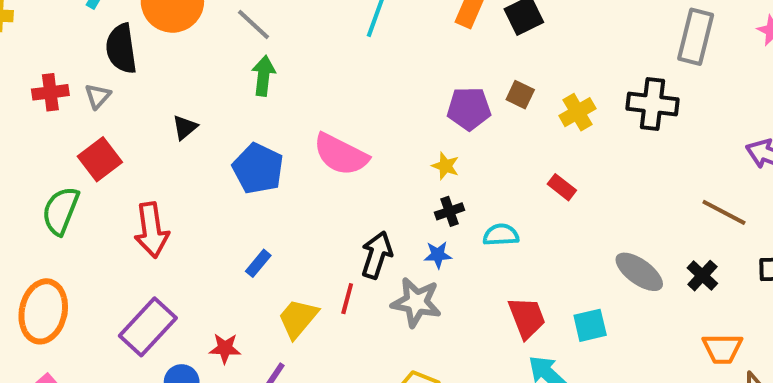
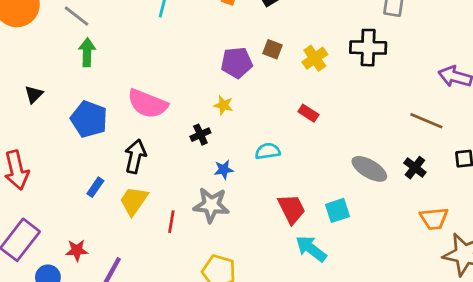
black cross: (450, 211) -> (200, 135), moved
black arrow: (377, 255) -> (135, 156), moved
red line: (347, 299) -> (171, 222), moved
yellow trapezoid: (298, 318) -> (134, 201), moved

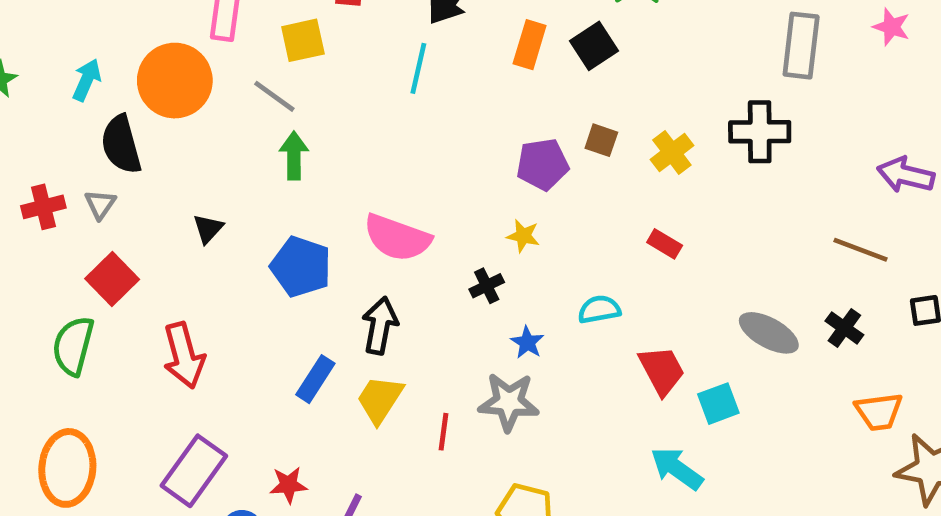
blue star: (224, 170) -> (527, 342), turned -30
blue rectangle: (95, 187) -> (315, 379), size x1.4
red trapezoid: (292, 209) -> (662, 370), moved

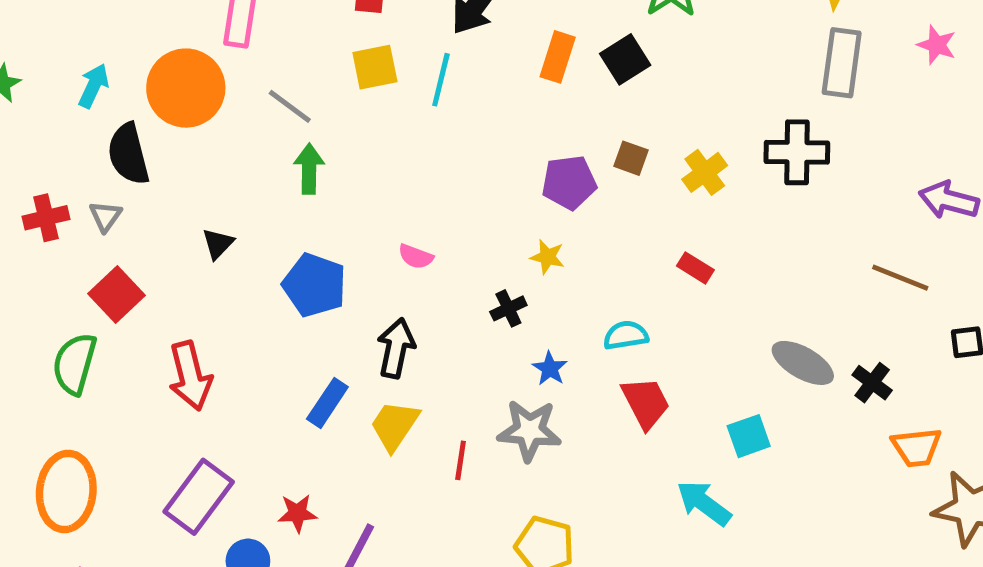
yellow square: (303, 40) -> (375, 67), moved
pink semicircle: (397, 238) -> (416, 257), size x0.5
black cross: (844, 328) -> (872, 383), moved
red trapezoid: (662, 370) -> (646, 403), moved

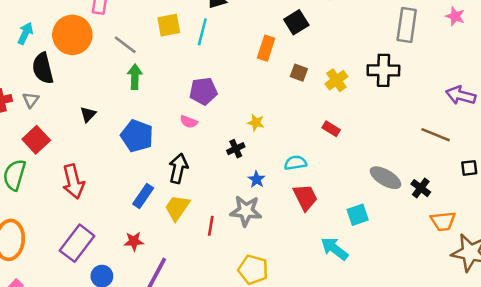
orange rectangle: (558, 57) -> (266, 48), moved
purple pentagon: (569, 182) -> (203, 91), moved
red star: (297, 513) -> (134, 241), moved

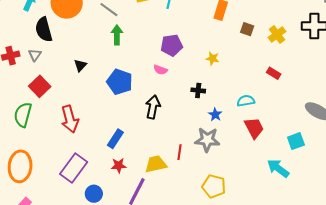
yellow star: (256, 123) -> (212, 58), moved
black cross: (236, 149) -> (198, 90), turned 32
blue rectangle: (143, 196) -> (115, 139), moved
yellow trapezoid: (177, 208) -> (156, 164), moved, turned 45

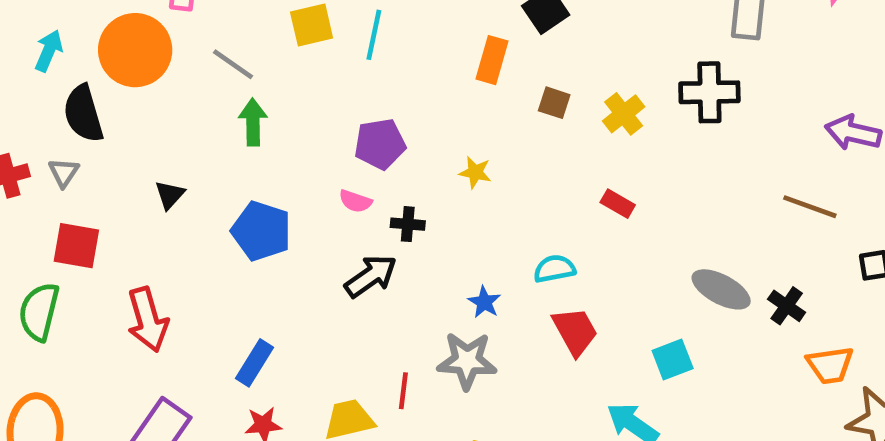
red square: (40, 86) -> (76, 246), turned -35
black cross: (198, 90) -> (408, 224), moved
black arrow: (153, 107) -> (371, 276), moved, turned 45

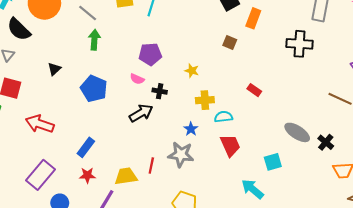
orange rectangle: (492, 60) -> (253, 18), moved
black semicircle: (83, 114) -> (19, 29), turned -35
yellow cross: (624, 114) -> (205, 100), moved, turned 30
red arrow: (148, 320) -> (40, 124), turned 120

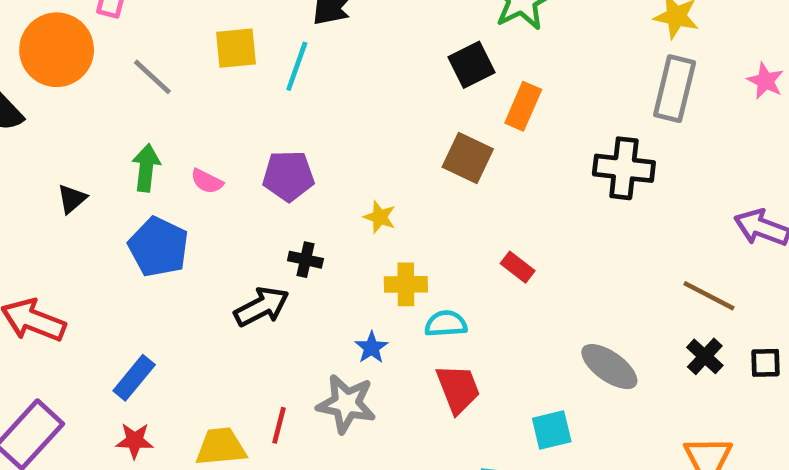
green arrow: (94, 40) -> (146, 168), moved
brown square: (230, 43) -> (468, 158), size x1.5
pink semicircle: (137, 79) -> (207, 181), moved
black cross: (326, 142) -> (705, 356), moved

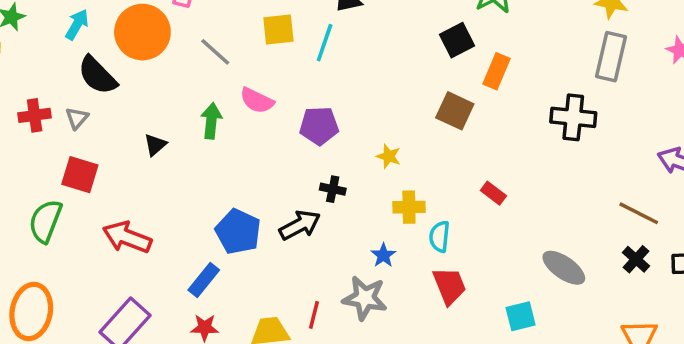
pink semicircle: (207, 181) -> (257, 101), moved, size x1.4
blue pentagon: (159, 247) -> (238, 232), moved
cyan semicircle: (446, 324) -> (440, 237), turned -80

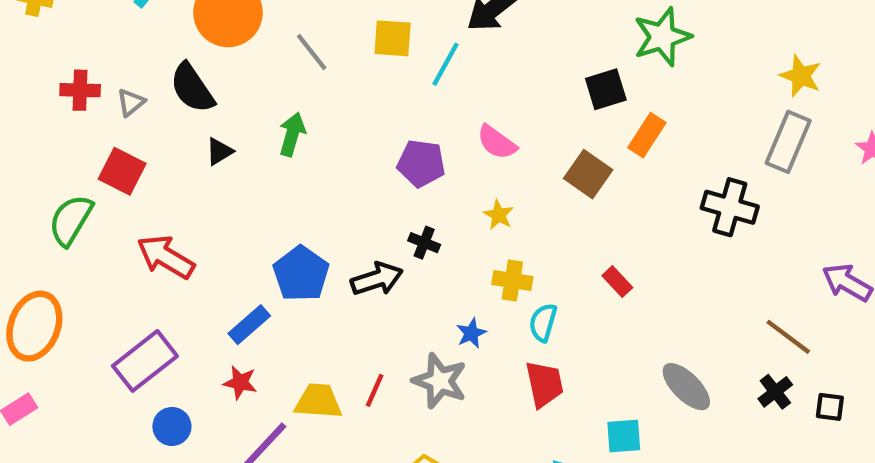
black semicircle: (97, 75) -> (192, 88), moved
pink semicircle: (257, 101) -> (497, 142), moved

